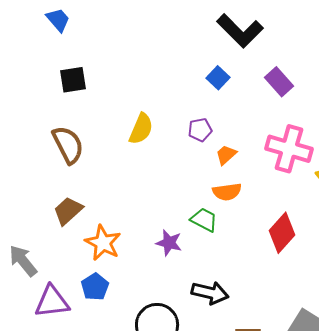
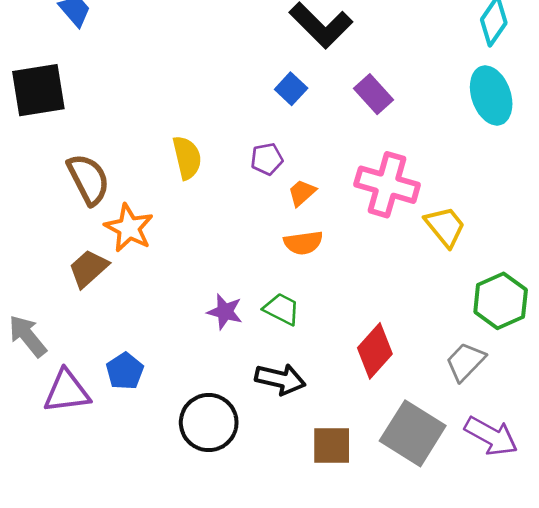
black square: (73, 80) -> (38, 90), moved, size x1.5
yellow semicircle: (141, 129) -> (187, 158), turned -36
green trapezoid: (204, 220) -> (282, 309), moved
red diamond: (282, 233) -> (375, 351), moved
orange star: (103, 243) -> (129, 228), moved

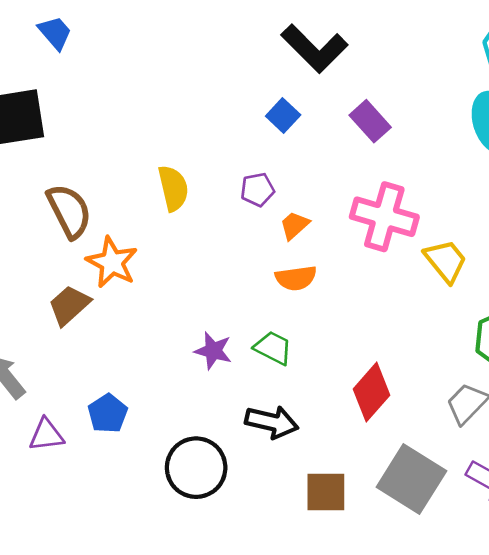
purple triangle: (67, 391) -> (46, 435), size x0.7

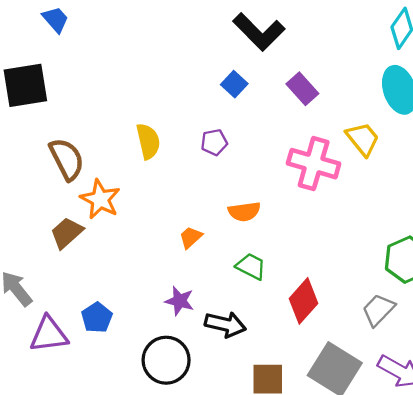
orange trapezoid: (294, 225) -> (191, 237), moved
yellow trapezoid: (446, 261) -> (363, 139), moved
green trapezoid: (273, 348) -> (251, 266), moved
purple star: (213, 351) -> (180, 301), moved
purple triangle: (46, 435) -> (49, 334), size x1.4

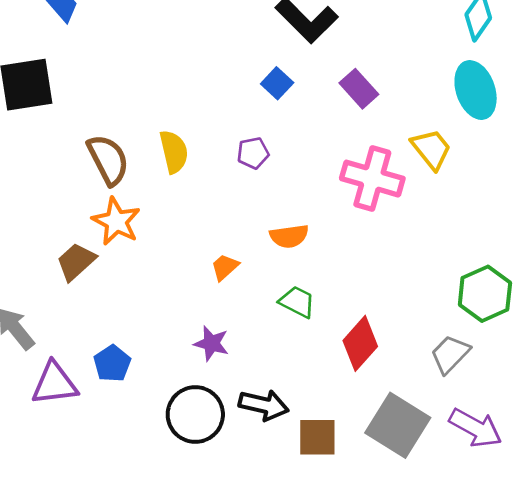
brown semicircle: (67, 159) -> (108, 160), moved
black arrow: (225, 324) -> (264, 405), moved

